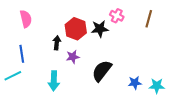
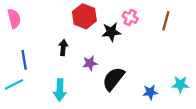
pink semicircle: (26, 19) -> (14, 19), moved
red hexagon: (76, 29) -> (84, 16), moved
purple star: (73, 57) -> (90, 63), moved
cyan star: (157, 86) -> (180, 84), moved

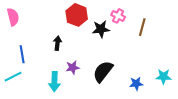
brown line: (166, 21) -> (142, 27), moved
purple star: (90, 63) -> (73, 67), moved

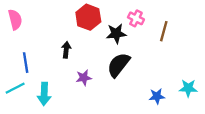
black semicircle: (103, 71) -> (119, 65), moved
cyan arrow: (54, 82) -> (44, 94), moved

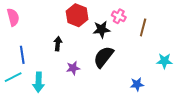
cyan star: (188, 88) -> (164, 61), moved

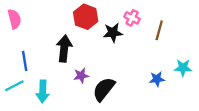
black arrow: (58, 44) -> (64, 48), size x1.6
black semicircle: (103, 57) -> (104, 89), moved
blue star: (137, 84) -> (157, 79), moved

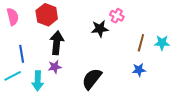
red hexagon: (86, 17) -> (47, 15), moved
brown line: (159, 30) -> (141, 43), moved
cyan star: (183, 68) -> (162, 43), moved
purple star: (81, 76) -> (55, 67), moved

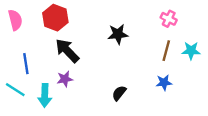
pink cross: (117, 16) -> (169, 19), moved
black arrow: (57, 43) -> (67, 51), turned -50
cyan line: (13, 76) -> (15, 90), turned 60
black semicircle: (92, 79) -> (119, 93), moved, size x0.6

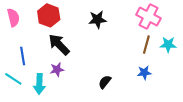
pink cross: (169, 19) -> (148, 16), size x1.6
black star: (118, 34) -> (98, 20), moved

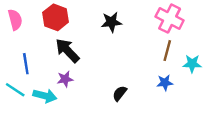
cyan star: (168, 45) -> (192, 64), moved
cyan arrow: (39, 84) -> (45, 96), turned -78

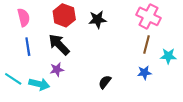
red hexagon: (56, 17) -> (64, 15), moved
pink semicircle: (15, 20) -> (24, 17), moved
blue line: (26, 64) -> (28, 47), moved

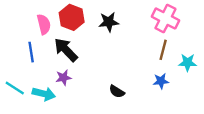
pink semicircle: (24, 17) -> (44, 24), moved
black semicircle: (105, 82) -> (117, 92), turned -96

